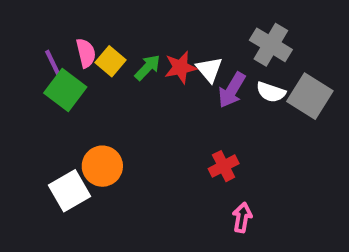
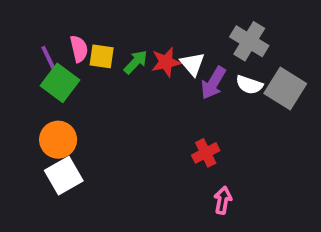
yellow square: (111, 61) -> (102, 56), turned -32
orange circle: (102, 166) -> (58, 140), moved

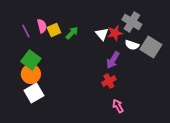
yellow square: (102, 56) -> (54, 30), turned -32
red star: (166, 62) -> (115, 33), moved
green square: (60, 83) -> (31, 60), moved
purple arrow: (213, 83) -> (113, 60), moved
pink arrow: (223, 200) -> (118, 106), turned -40

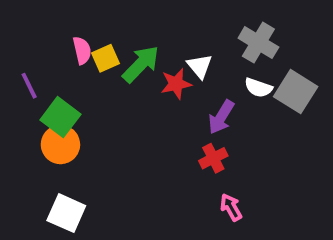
purple line: (26, 31) -> (29, 86), moved
green arrow: (72, 33) -> (141, 64), size x1.5
red star: (115, 33) -> (176, 84), moved
white square: (34, 93) -> (66, 213), moved, turned -36

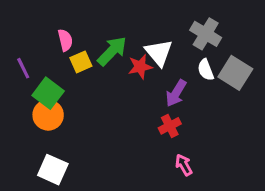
yellow square: (106, 58) -> (81, 62), moved
white triangle: (200, 66) -> (159, 53), size x1.4
white semicircle: (258, 88) -> (206, 70), turned 50

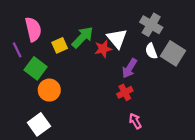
pink semicircle: (65, 40) -> (33, 29), moved, size x1.5
orange circle: (48, 115) -> (49, 90), moved
white square: (53, 170) -> (39, 124), turned 30

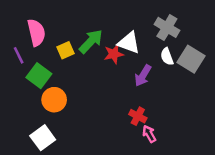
white triangle: (117, 38) -> (129, 43), turned -30
red cross: (125, 92) -> (138, 116), moved, turned -35

